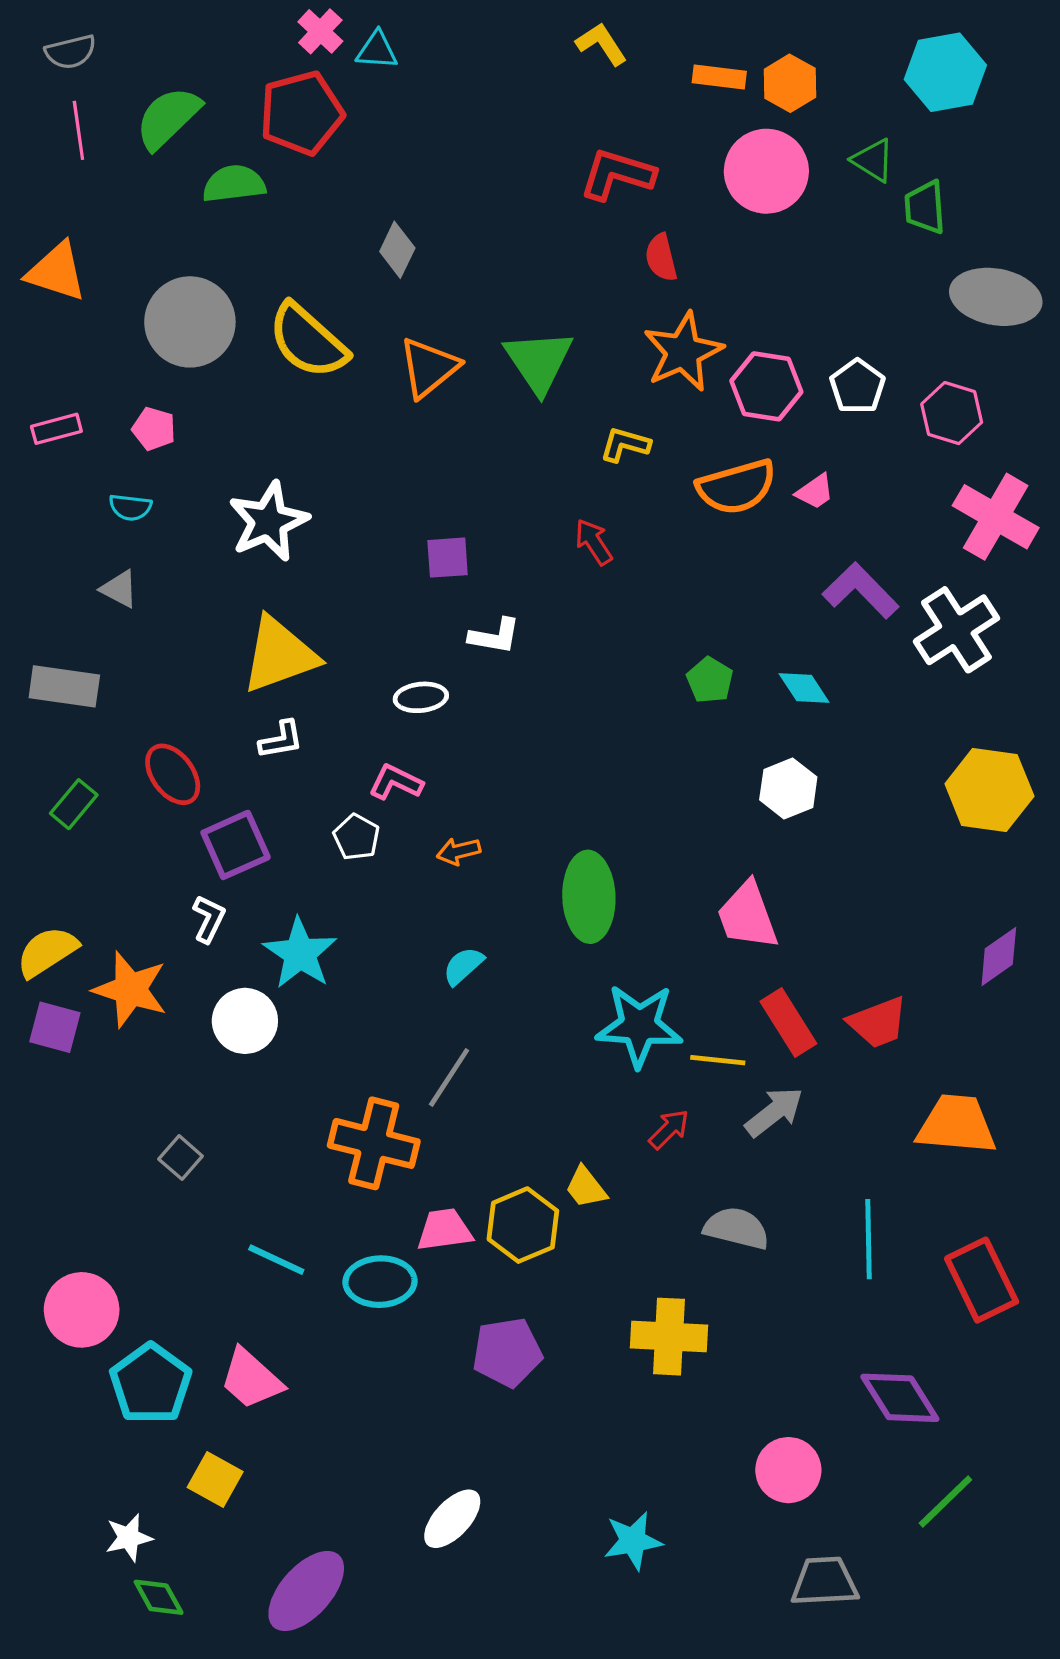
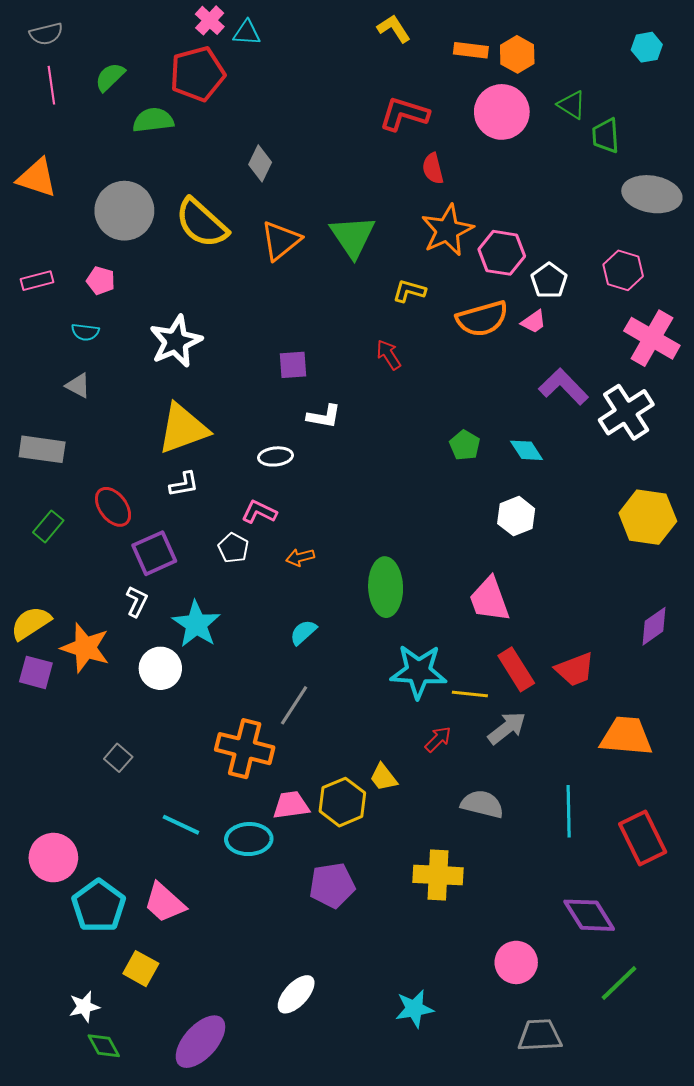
cyan hexagon: (945, 72) -> (647, 47), moved, size x0.6
green semicircle: (168, 118) -> (110, 77), size x0.7
white pentagon: (857, 386) -> (549, 281), moved

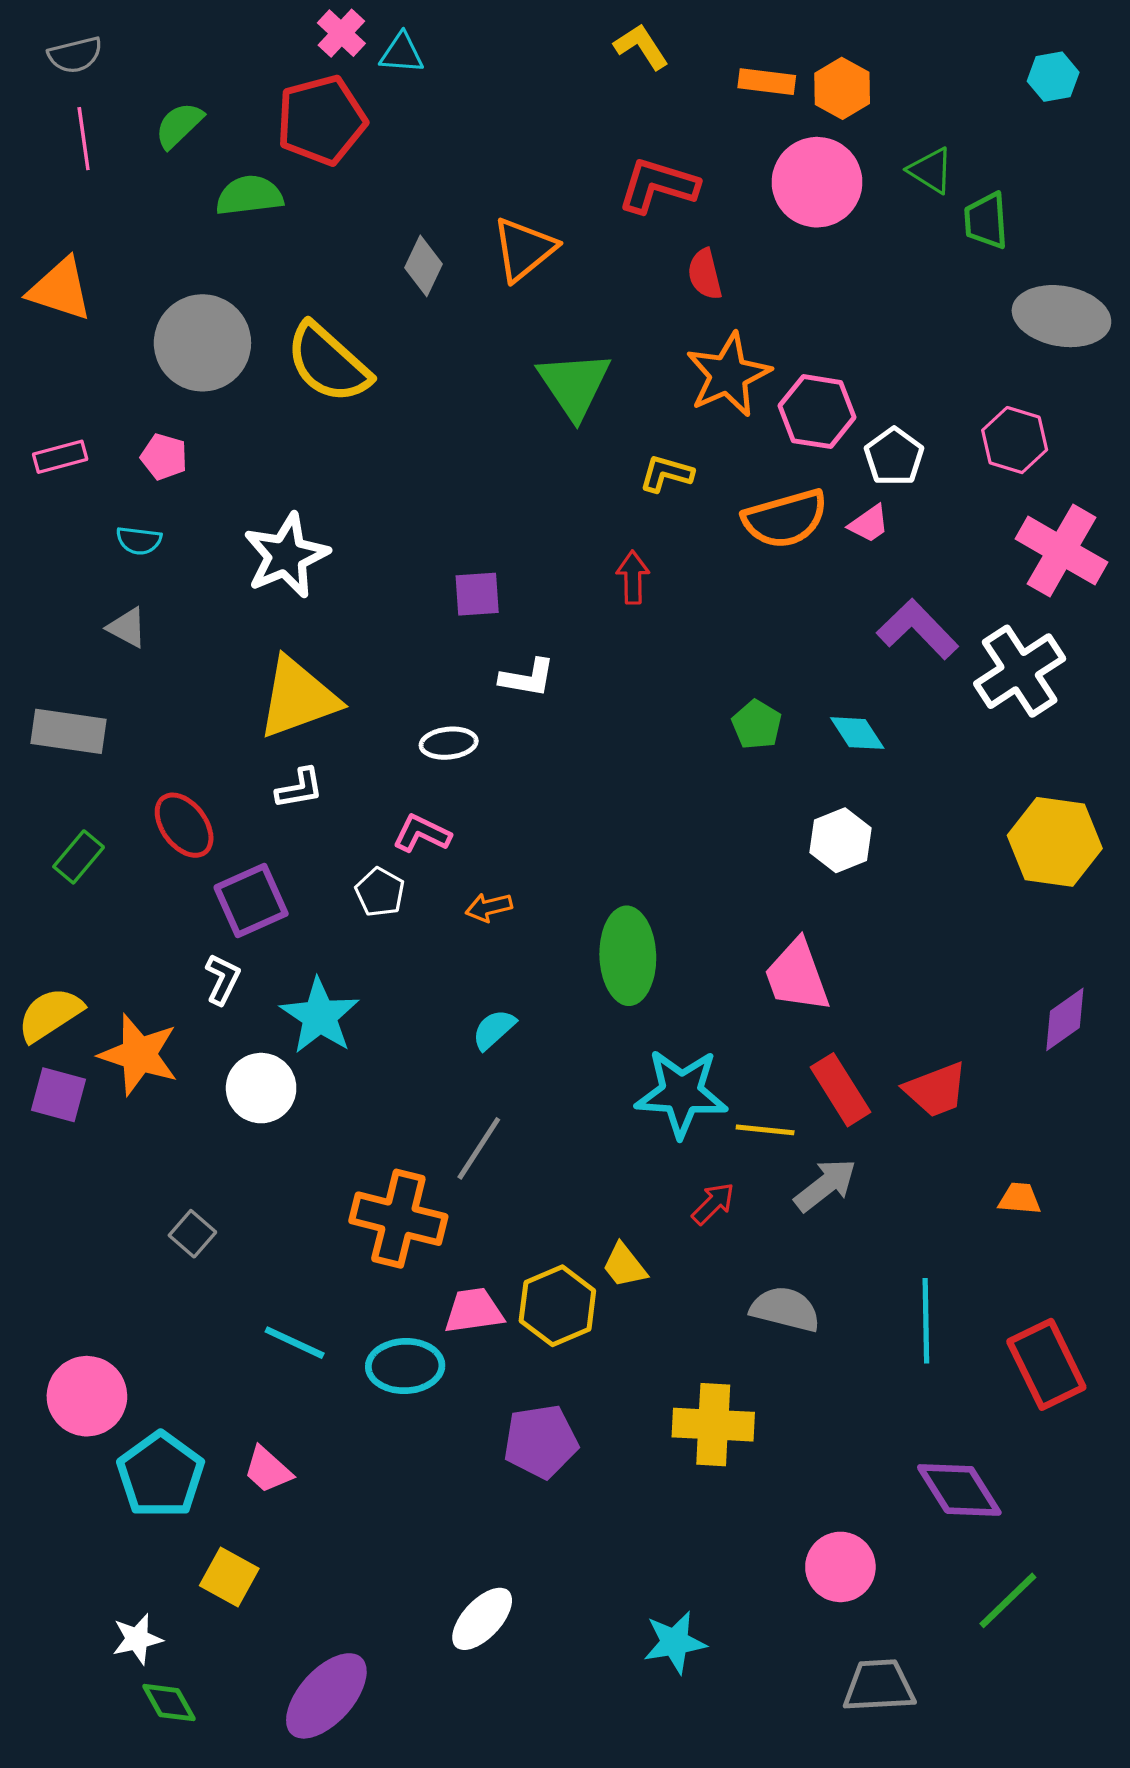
orange triangle: (281, 241) -> (524, 249), moved
red arrow: (389, 355) -> (633, 577), turned 32
orange trapezoid: (626, 736) -> (1020, 1199), size x0.5
pink trapezoid: (164, 903) -> (268, 1470), size x0.7

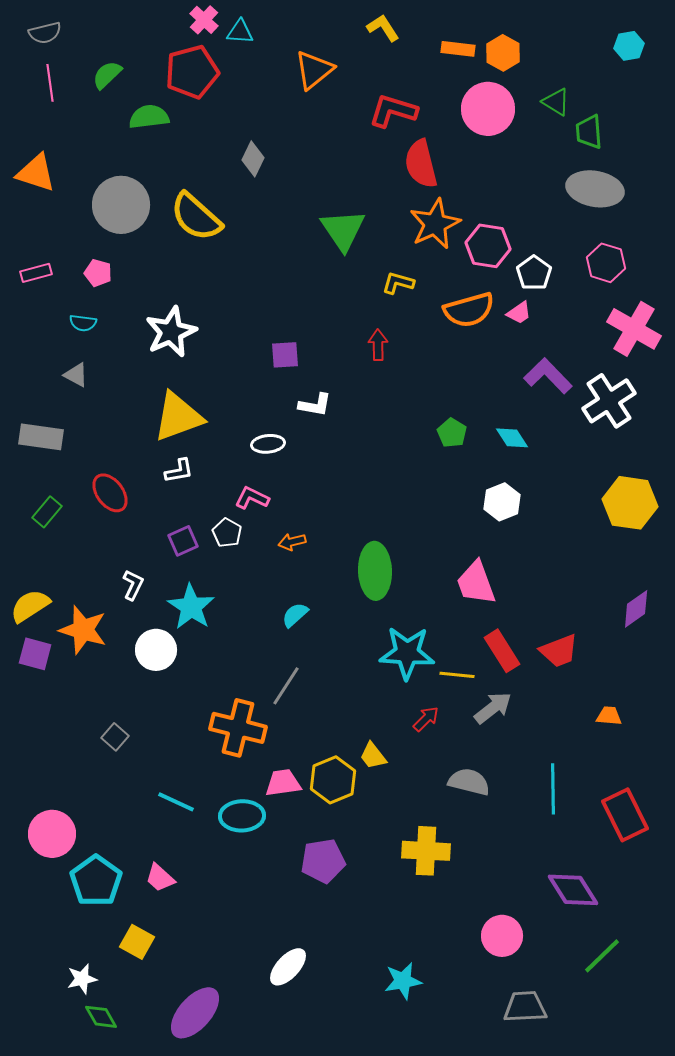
orange triangle: (524, 249) -> (314, 70), moved
red semicircle: (705, 274) -> (421, 164), size x1.6
gray ellipse: (1061, 316) -> (595, 189), moved
purple square: (251, 901) -> (183, 541), moved, size x0.7

